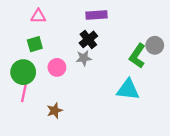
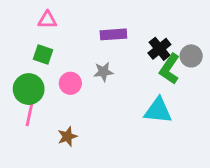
purple rectangle: (97, 15) -> (113, 34), moved
black cross: (88, 39) -> (159, 49), moved
green square: (35, 44) -> (43, 55), turned 35

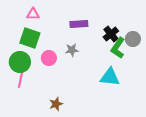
green square: (43, 55) -> (30, 38), size x1.5
brown star: (67, 136) -> (56, 104), moved

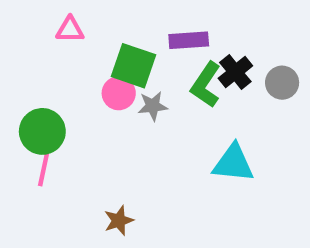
purple rectangle: (79, 24) -> (189, 40), moved
green square: (30, 38) -> (134, 66), moved
green L-shape: (118, 48) -> (206, 85), moved
pink circle: (49, 58) -> (119, 93), moved

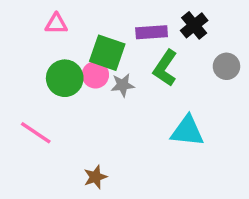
black cross: (235, 72) -> (194, 25), moved
green circle: (42, 131) -> (65, 78), moved
pink line: (44, 165) -> (36, 133), turned -68

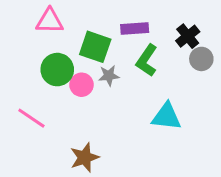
pink triangle: (56, 24) -> (50, 21), size x1.4
black cross: (194, 25) -> (188, 36), moved
pink circle: (95, 75) -> (82, 85), moved
brown star: (95, 177) -> (85, 158), size x1.4

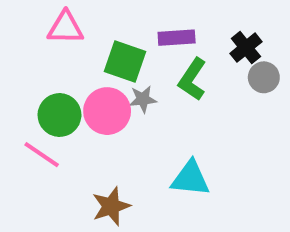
green circle: (57, 70) -> (59, 115), moved
pink circle: (82, 85) -> (107, 111), size x1.5
cyan triangle: (166, 117) -> (190, 178), moved

